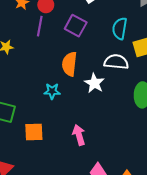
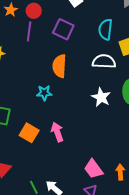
white star: (94, 83) -> (101, 97), moved
orange square: (34, 132) -> (29, 133), turned 36
pink arrow: (79, 135) -> (57, 132), moved

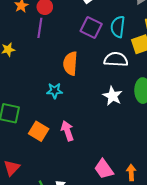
purple square: (63, 29) -> (91, 27), moved

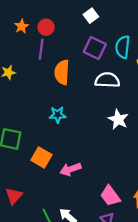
white semicircle: (116, 59) -> (107, 80), moved
orange semicircle: (70, 63) -> (62, 72), moved
pink arrow: (67, 131) -> (70, 169), moved, turned -90

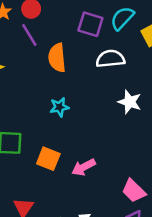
cyan semicircle: (123, 47) -> (122, 18), turned 45
purple line: (41, 49) -> (29, 35), turned -30

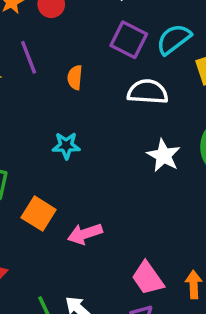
purple line: (29, 35) -> (29, 57), moved
orange semicircle: (57, 58) -> (75, 77), size x0.6

